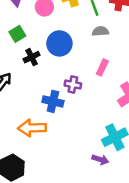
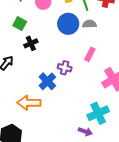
green square: (17, 34) -> (20, 24), turned -32
blue circle: (59, 43) -> (68, 24), moved
blue cross: (53, 101) -> (47, 81), turned 30

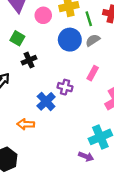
gray semicircle: (89, 24) -> (93, 40), turned -32
orange arrow: (29, 103) -> (26, 124), size x0.7

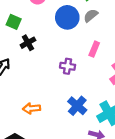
blue cross: (46, 101) -> (77, 106), moved

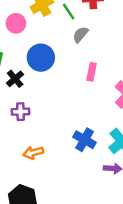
blue circle: (67, 17) -> (41, 58), moved
purple cross: (68, 66) -> (20, 112), moved

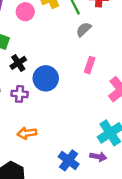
blue circle: (41, 58) -> (46, 78), moved
blue cross: (85, 140) -> (69, 160), moved

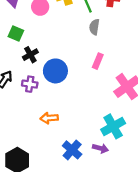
gray semicircle: (84, 29) -> (94, 27), turned -42
orange arrow: (27, 133) -> (49, 118), moved

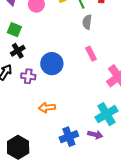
black cross: (30, 55) -> (18, 51), moved
pink rectangle: (98, 61) -> (91, 54), turned -48
blue cross: (72, 150) -> (69, 137), turned 30

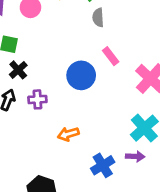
blue circle: (52, 64) -> (81, 75), moved

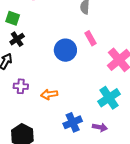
purple cross: (37, 99) -> (21, 86), moved
purple arrow: (135, 156) -> (100, 127), moved

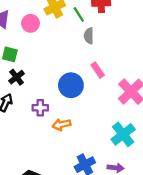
purple cross: (21, 86) -> (40, 108), moved
orange arrow: (49, 94) -> (62, 125), moved

